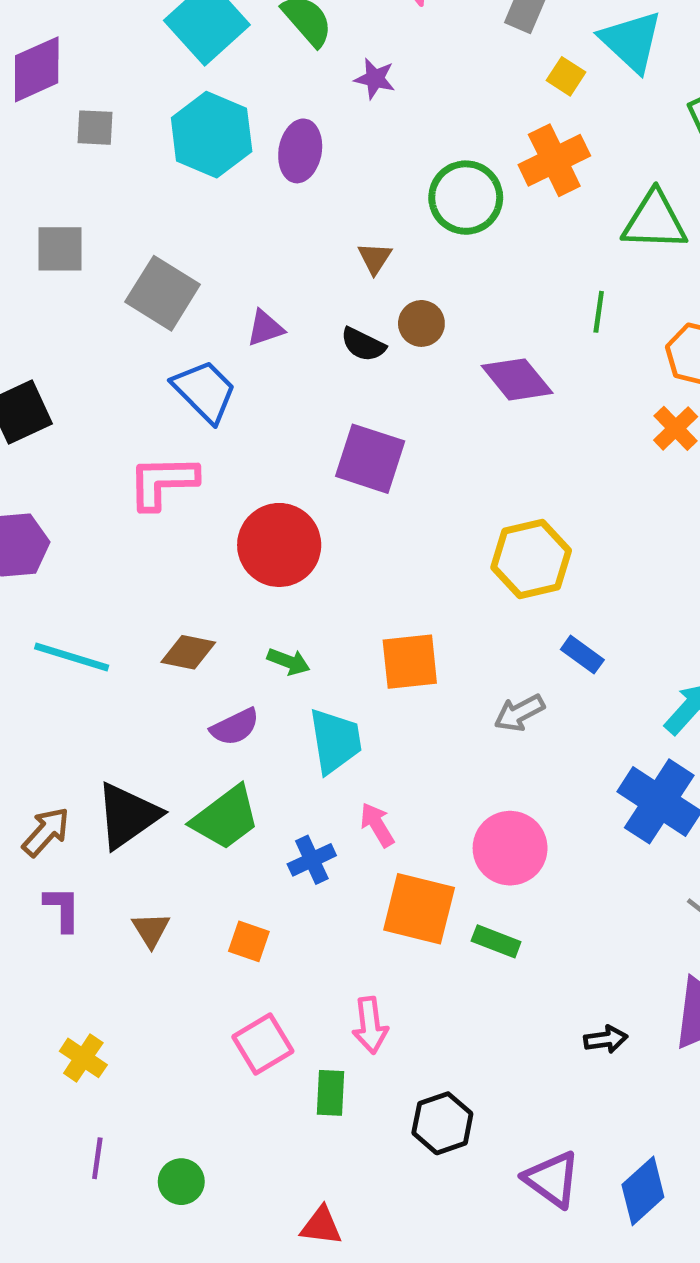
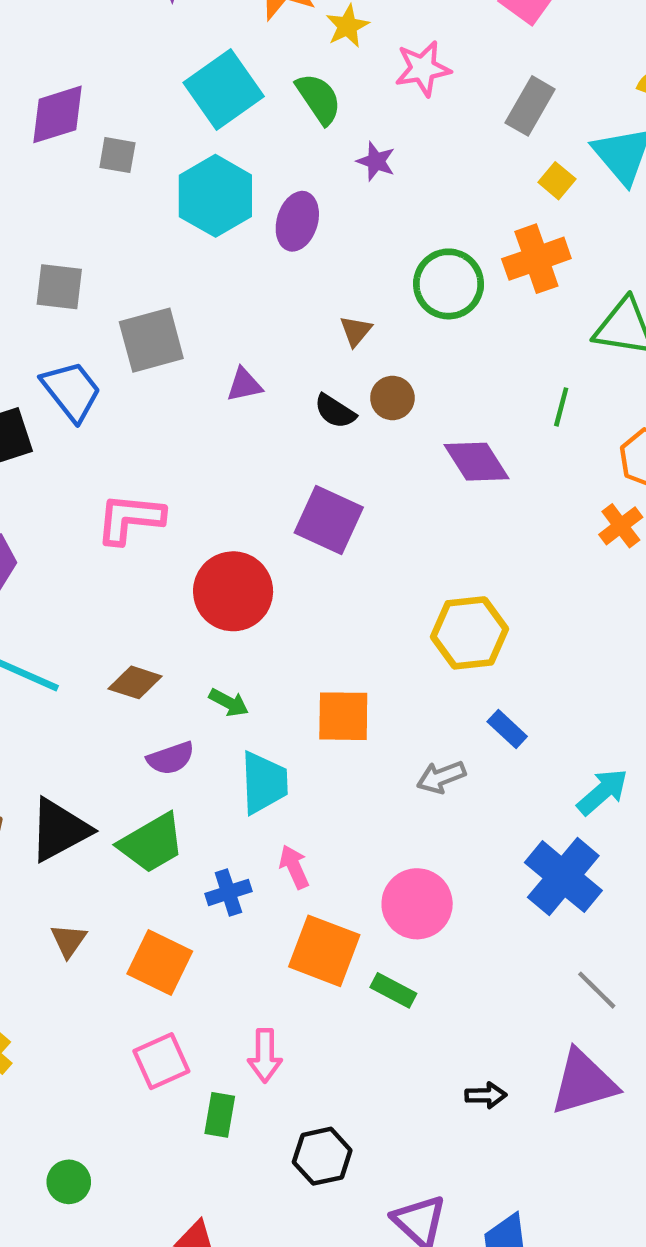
gray square: (95, 128) -> (117, 155), moved
gray square: (163, 293) -> (151, 340), turned 36
blue trapezoid: (205, 391) -> (71, 391), moved
orange square: (249, 941) -> (160, 963), size x1.6

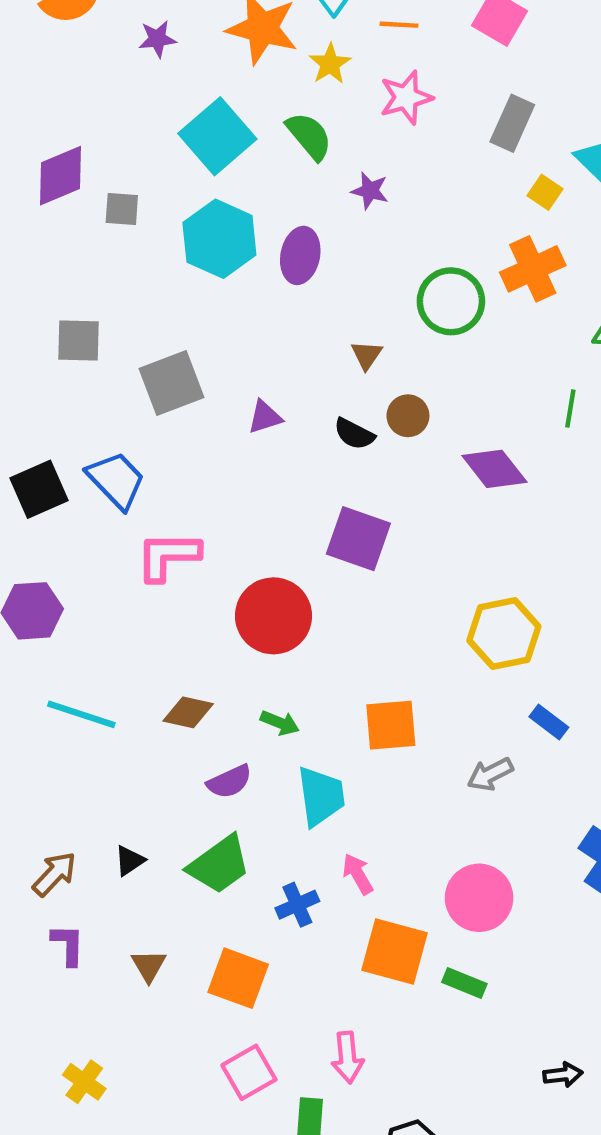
blue trapezoid: (71, 391) -> (116, 480), moved
black triangle: (59, 830) -> (130, 861), size x0.5

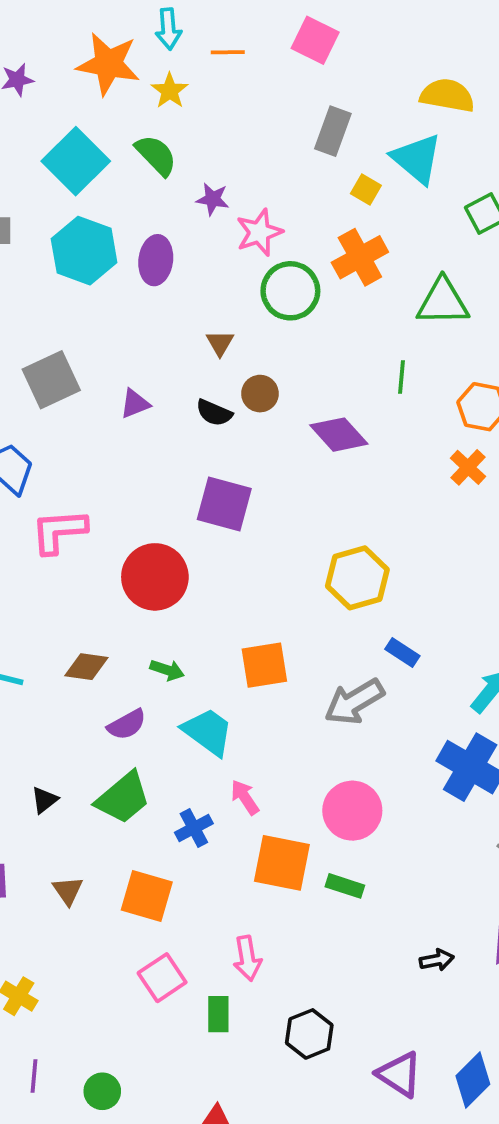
pink star: (406, 97) -> (259, 232), moved
gray arrow: (490, 774) -> (354, 702), size x1.5
cyan trapezoid: (321, 796) -> (208, 732), turned -42

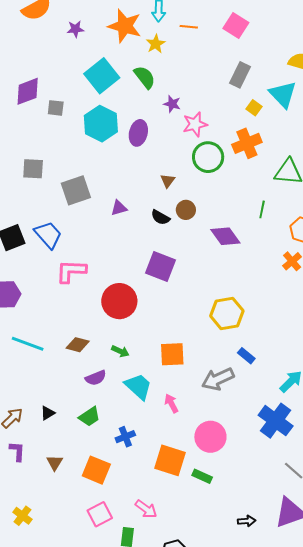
pink arrow: (245, 797) -> (171, 403), moved
green trapezoid: (123, 798) -> (89, 417), size x0.7
pink arrow: (247, 958) -> (146, 509), turned -50

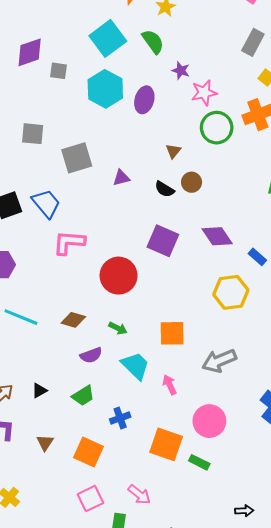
purple diamond: (225, 236) -> (217, 236), moved
blue rectangle: (246, 356) -> (257, 257), moved

